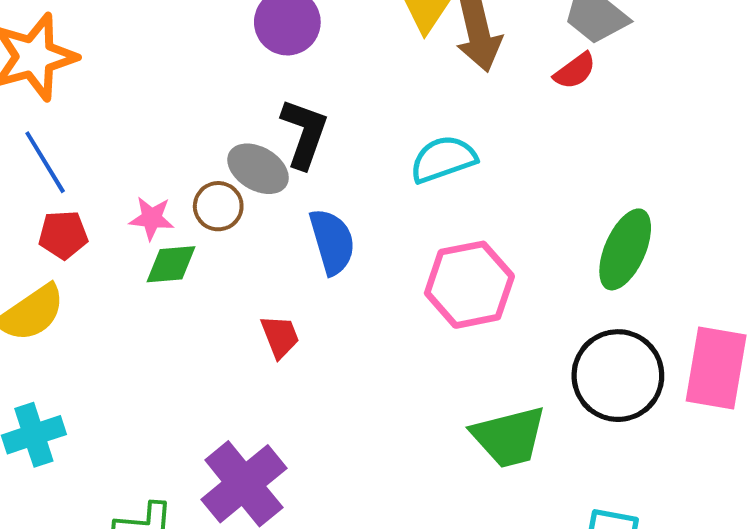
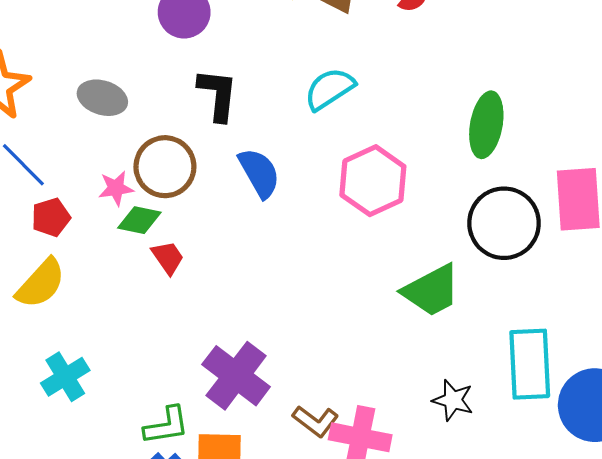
gray ellipse: (258, 169) -> (102, 98), moved
brown circle: (218, 206) -> (165, 167), size x1.6
green diamond: (171, 264) -> (139, 220), turned 30
red trapezoid: (280, 337) -> (168, 258), moved

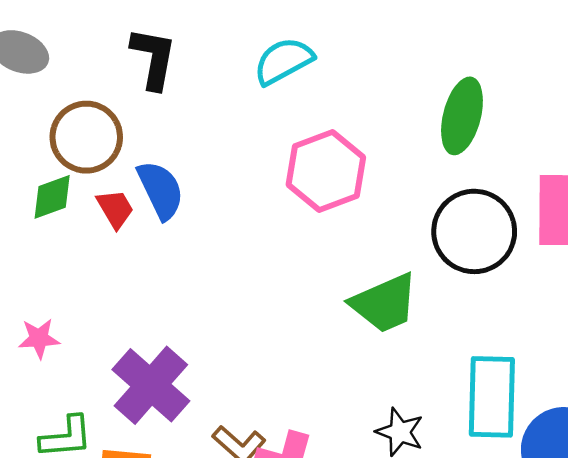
blue semicircle: (259, 173) -> (161, 190), moved
pink star: (116, 188) -> (39, 338), moved
green diamond: (139, 220) -> (52, 197), turned -36
red trapezoid: (168, 258) -> (115, 209), moved

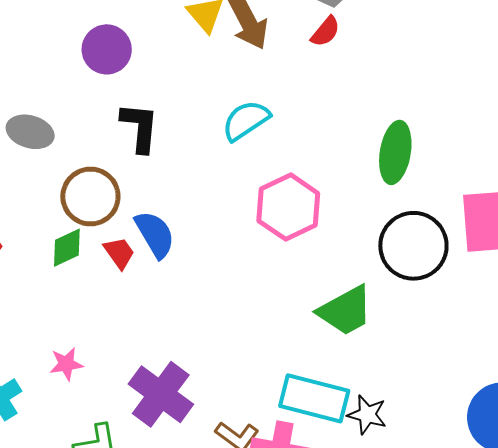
cyan rectangle: (492, 397) -> (314, 398), moved, turned -72

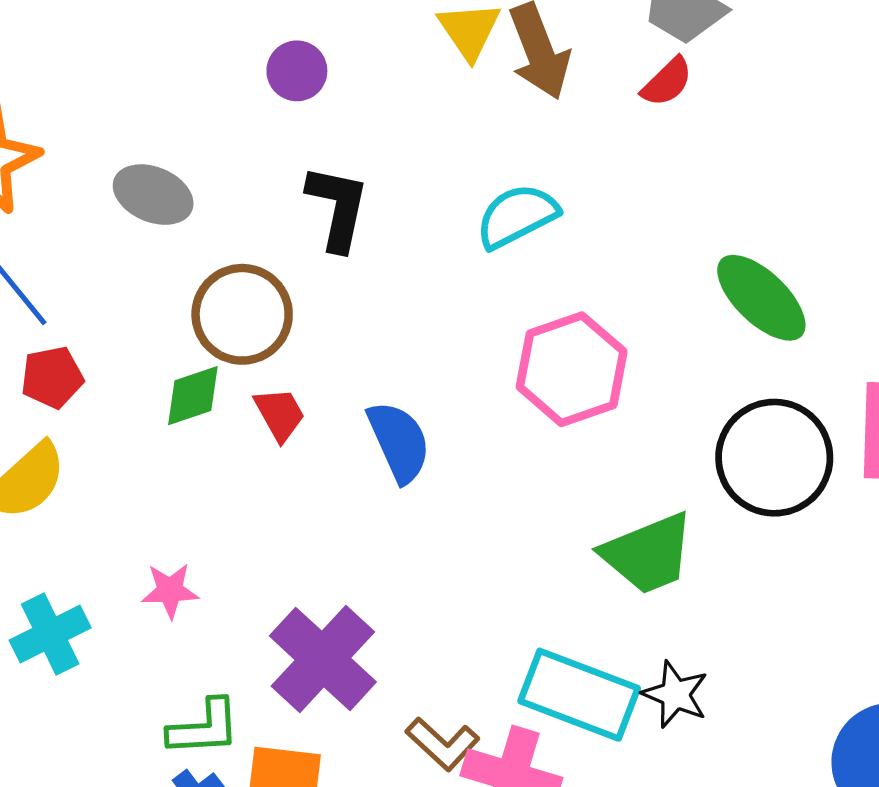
purple circle: (107, 49) -> (297, 71), size x0.7
green ellipse: (395, 152) -> (761, 298), turned -62
blue semicircle: (155, 234) -> (399, 442), moved
black star: (367, 415) -> (675, 694), moved

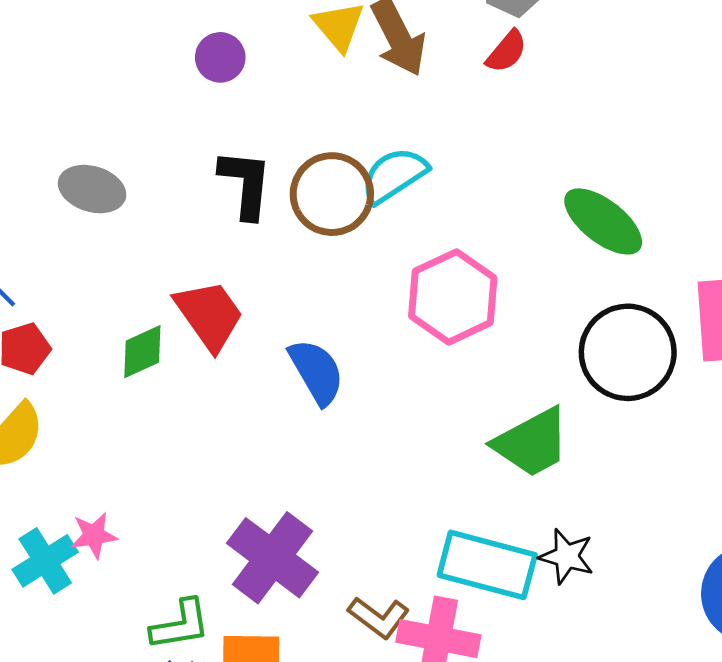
purple circle: (297, 71) -> (220, 57), moved
brown circle: (242, 314) -> (332, 194), moved
red trapezoid: (280, 414) -> (209, 315), moved, size x1.6
pink star: (170, 591) -> (94, 535), moved

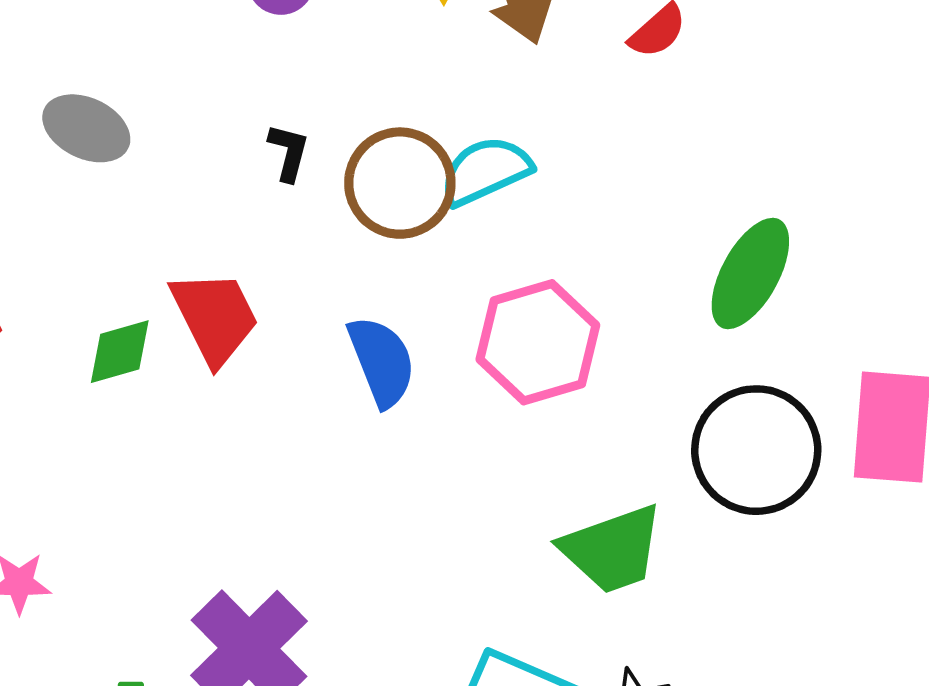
black L-shape: (246, 184) -> (289, 152), size x0.6
green ellipse: (603, 221) -> (750, 273), turned 72
blue semicircle: (316, 372) -> (382, 361), moved

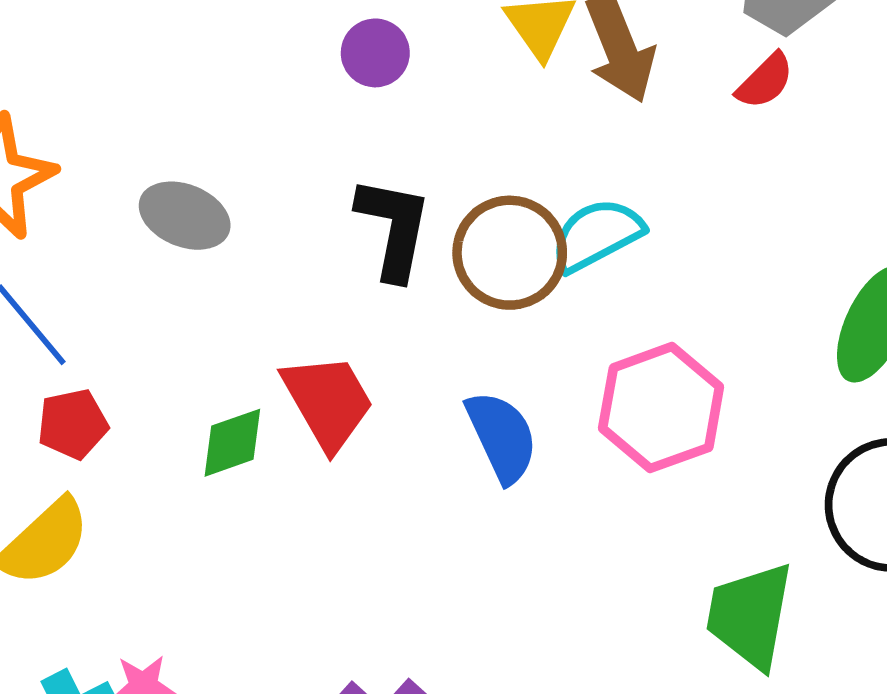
black L-shape: (289, 152) -> (394, 228), size x1.8
green trapezoid: (612, 549) -> (750, 615), turned 123

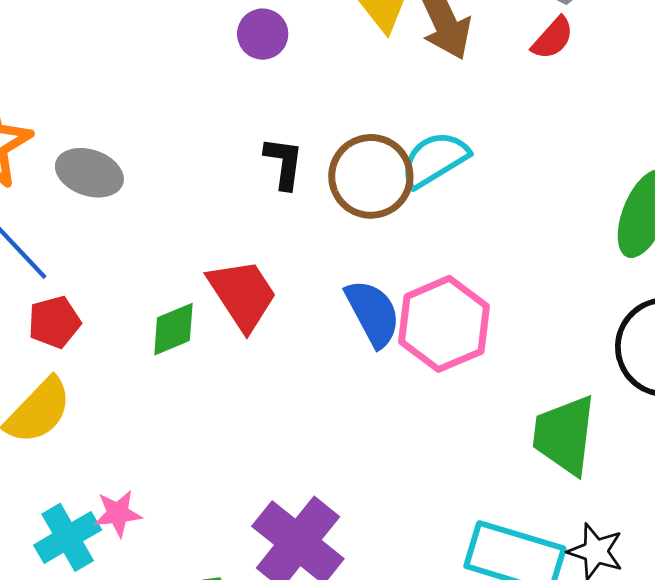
gray ellipse: (185, 216) -> (89, 173), moved
black L-shape: (394, 228) -> (284, 163), size x0.7
pink hexagon: (661, 408) -> (444, 324), moved

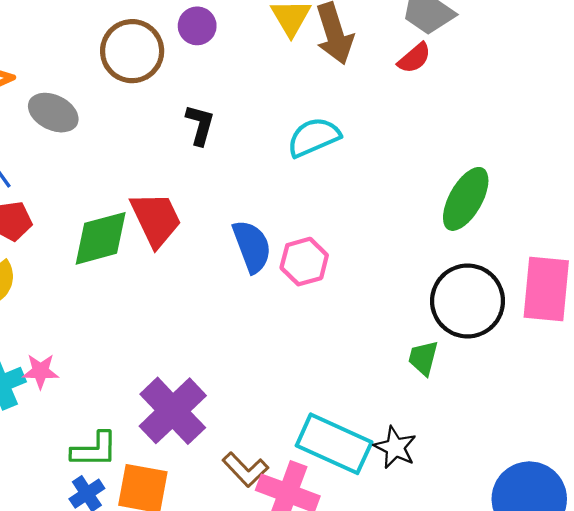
brown circle: (371, 176) -> (132, 51), moved
pink hexagon: (444, 324) -> (304, 262), size x0.7
green diamond: (173, 329) -> (101, 238), size x1.5
green trapezoid: (564, 435) -> (423, 358), moved, size x0.6

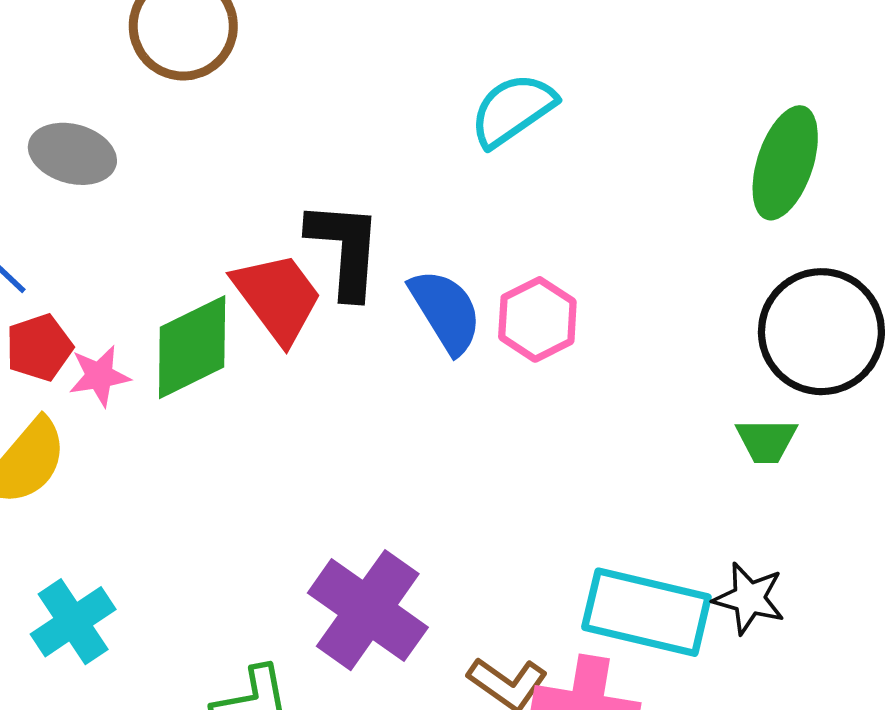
black L-shape: (200, 125) -> (345, 249), moved, size x1.5
green trapezoid: (423, 358) -> (766, 441), turned -93
pink star: (40, 371) -> (99, 376), moved

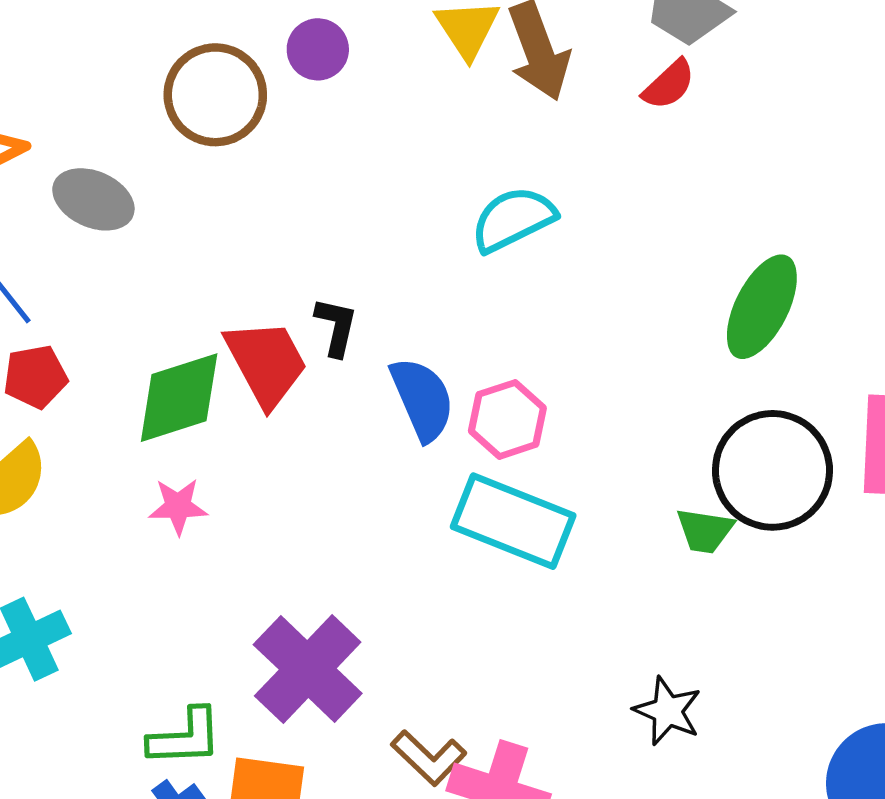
black L-shape: (345, 249) -> (336, 327), size x0.6
pink star: (99, 376) -> (178, 506), moved
green trapezoid: (766, 441) -> (705, 531), moved
cyan rectangle: (646, 612) -> (513, 521), moved

